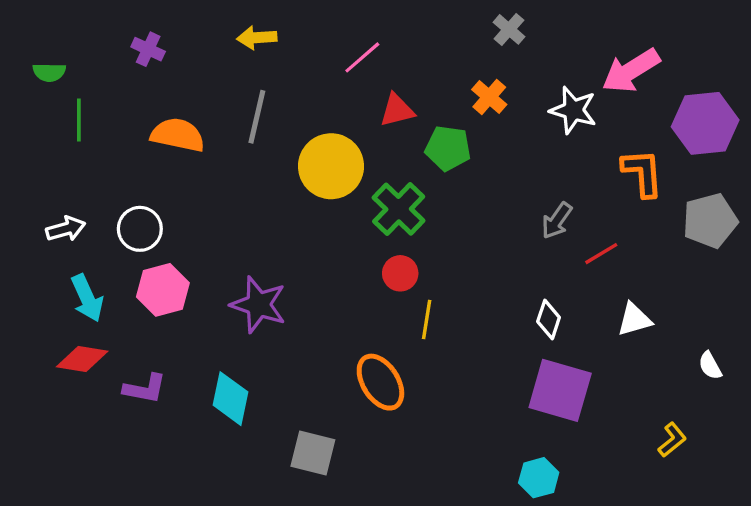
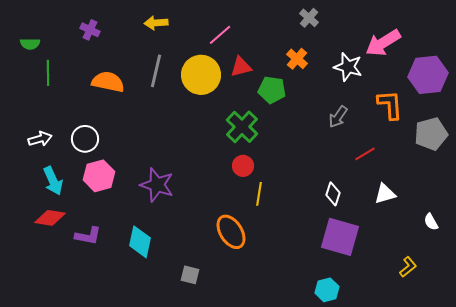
yellow circle: (331, 166) -> (201, 75), moved
gray arrow: (557, 221) -> (338, 117), moved
gray square: (313, 453) -> (190, 275), size x0.7

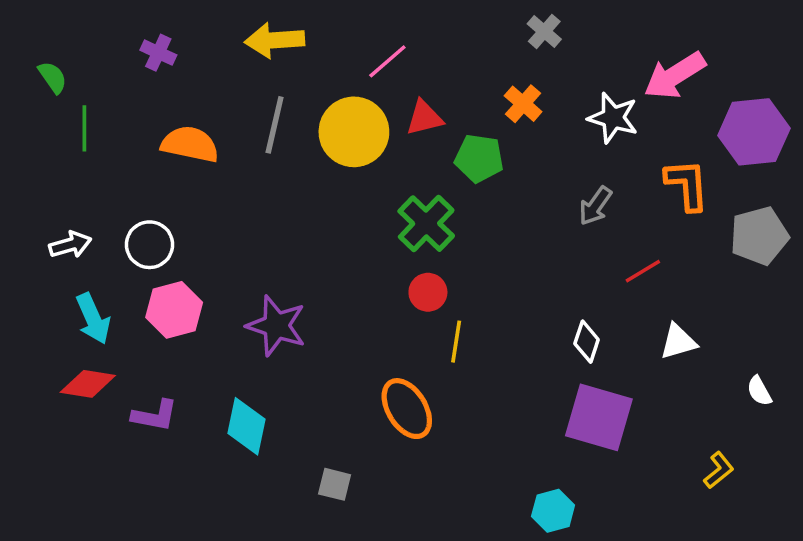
yellow arrow: (156, 23) -> (275, 40), size x1.4
green semicircle: (30, 44) -> (53, 77), turned -126
cyan hexagon: (327, 290) -> (553, 511), moved

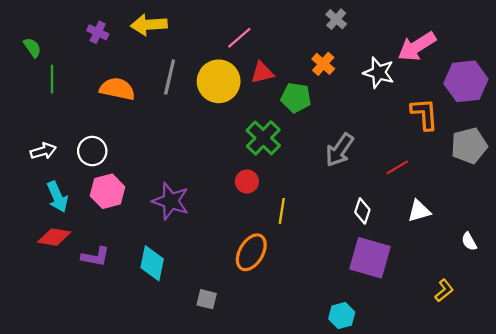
yellow arrow: (275, 40) -> (149, 25), moved
gray arrow: (595, 206) -> (340, 150), moved, size x1.4
red circle: (428, 292) -> (247, 182), moved
orange ellipse: (407, 409) -> (251, 252), turned 63

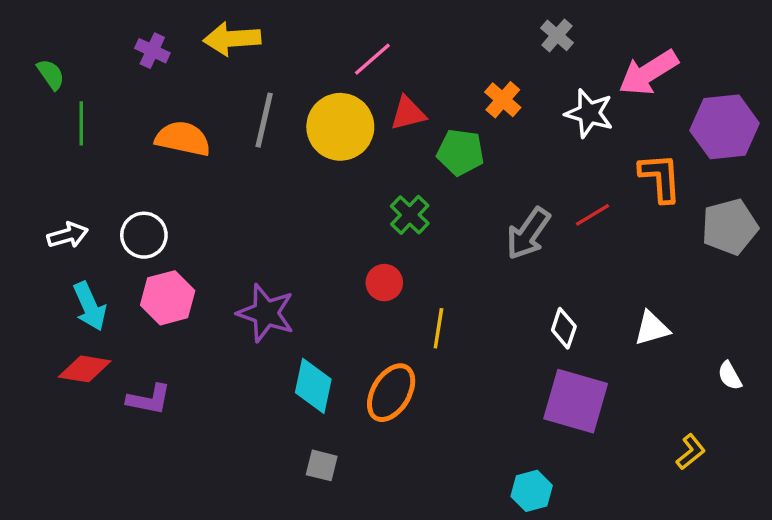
gray cross: (336, 19) -> (557, 35), moved
green cross: (263, 138) -> (410, 215), size x0.7
red line: (397, 167) -> (593, 215), moved
cyan diamond: (152, 263) -> (313, 386), moved

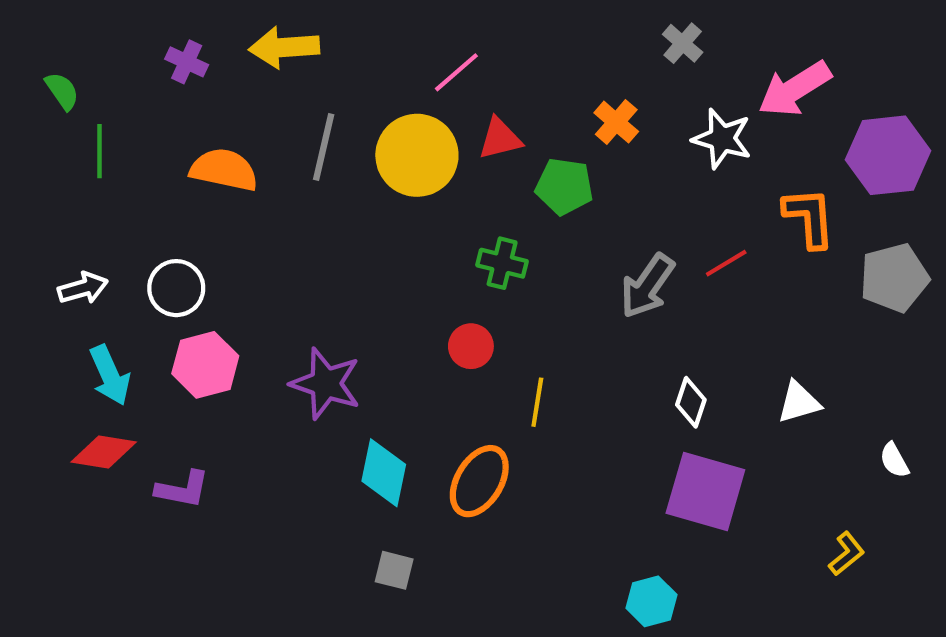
green cross: (410, 215) -> (502, 263), turned -30

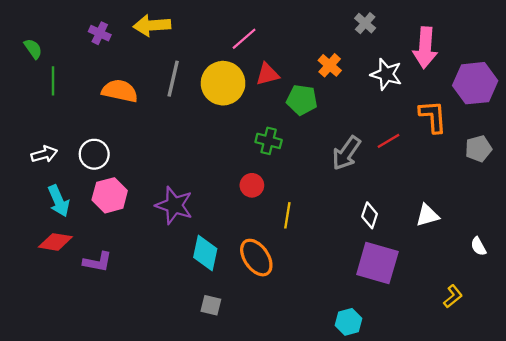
pink arrow: (795, 89) -> (425, 48), turned -54
gray pentagon: (894, 278) -> (478, 149), size x0.7
orange ellipse: (479, 481) -> (256, 258), turned -66

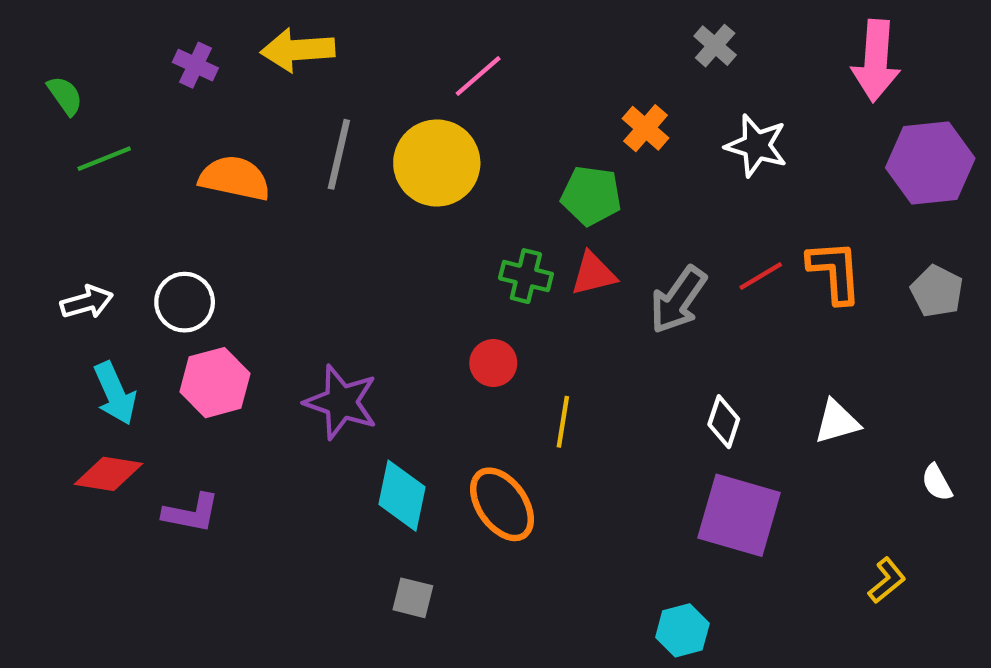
pink arrow: (425, 48) -> (876, 61), moved
red triangle: (267, 74) -> (593, 274), moved
green line: (53, 81) -> (104, 159), turned 68
orange L-shape: (433, 116) -> (835, 272), moved
gray pentagon: (478, 149) -> (937, 291), turned -30

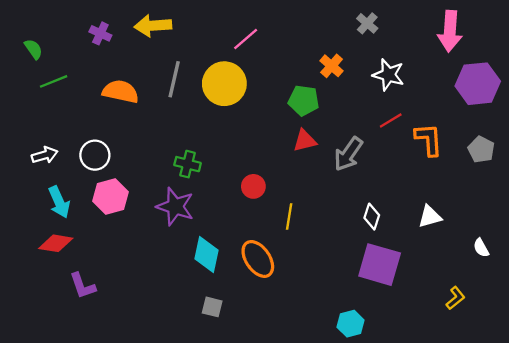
green cross: (526, 276) -> (188, 164), moved
red line: (761, 276) -> (391, 121), moved
purple L-shape: (191, 513) -> (83, 286), moved, turned 60

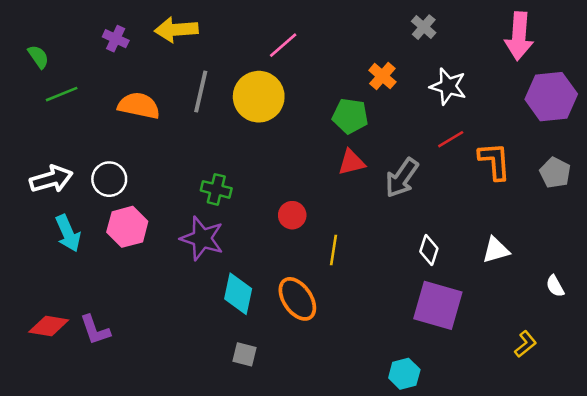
white arrow: (45, 155) -> (51, 179), size x1.4
red diamond: (56, 243) -> (49, 326), moved

